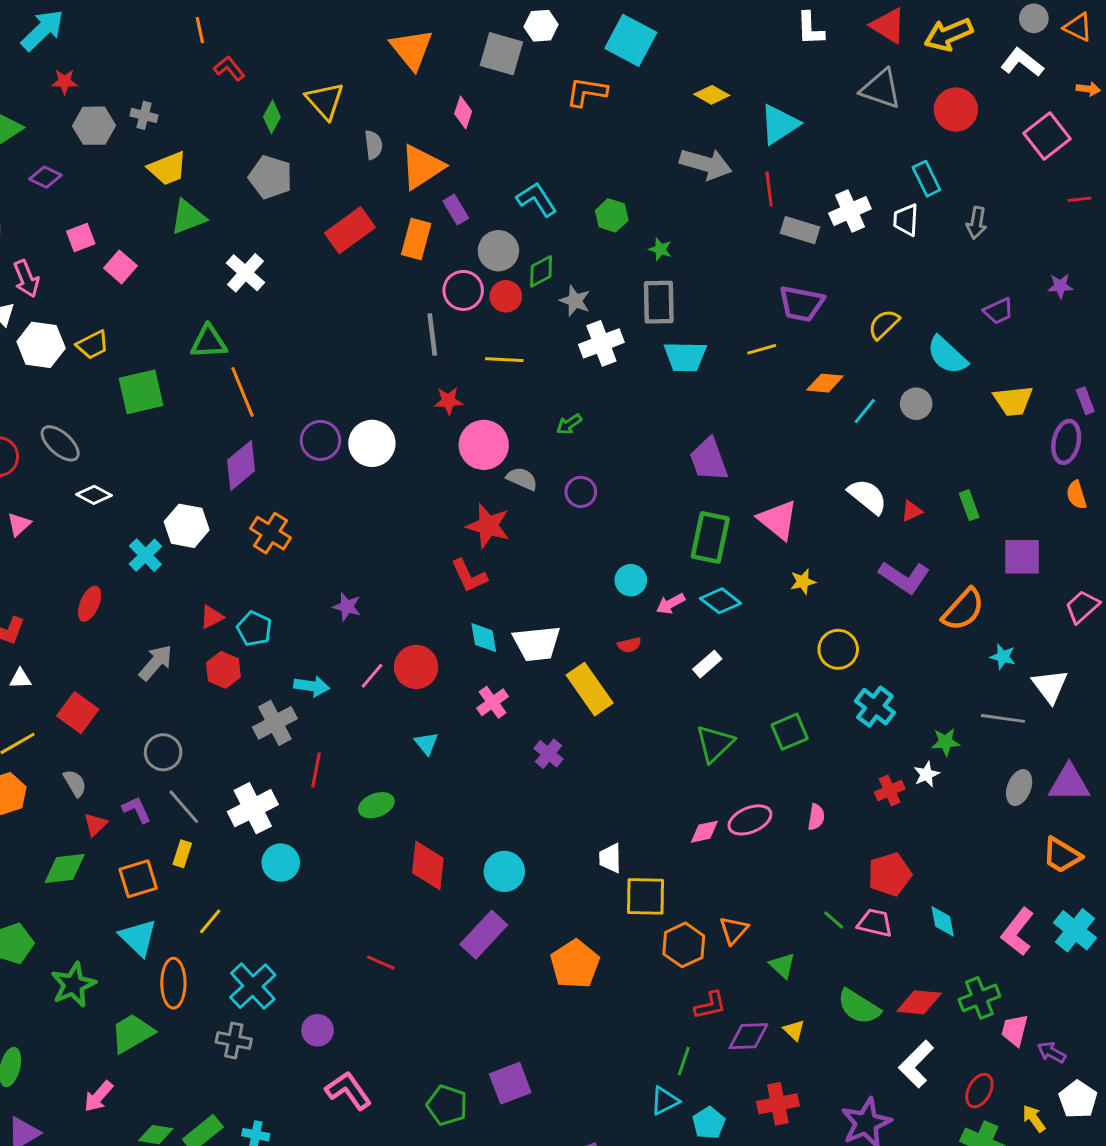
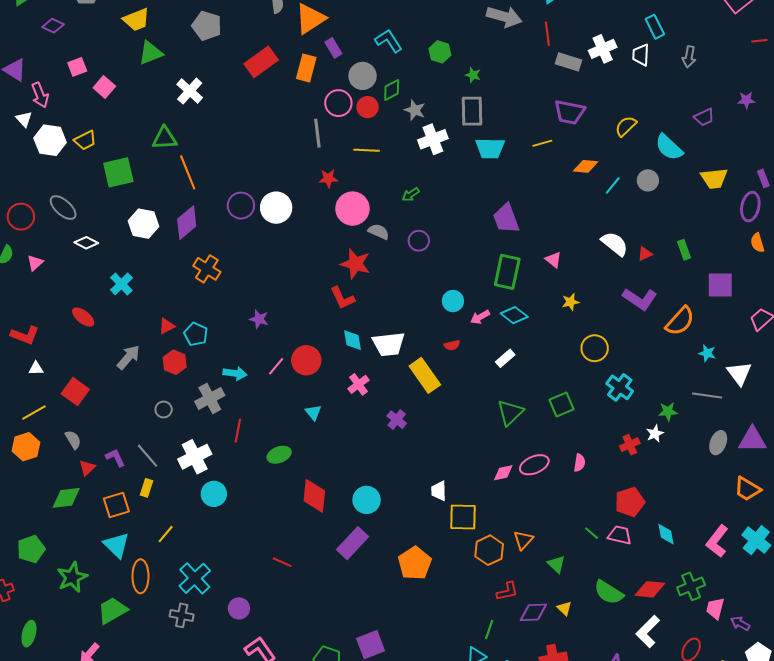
pink triangle: (778, 520) -> (553, 260), size x0.6
white hexagon: (187, 526) -> (143, 224), moved
red ellipse: (90, 604) -> (83, 317), turned -75
gray circle: (163, 752) -> (164, 409), moved, size x0.7

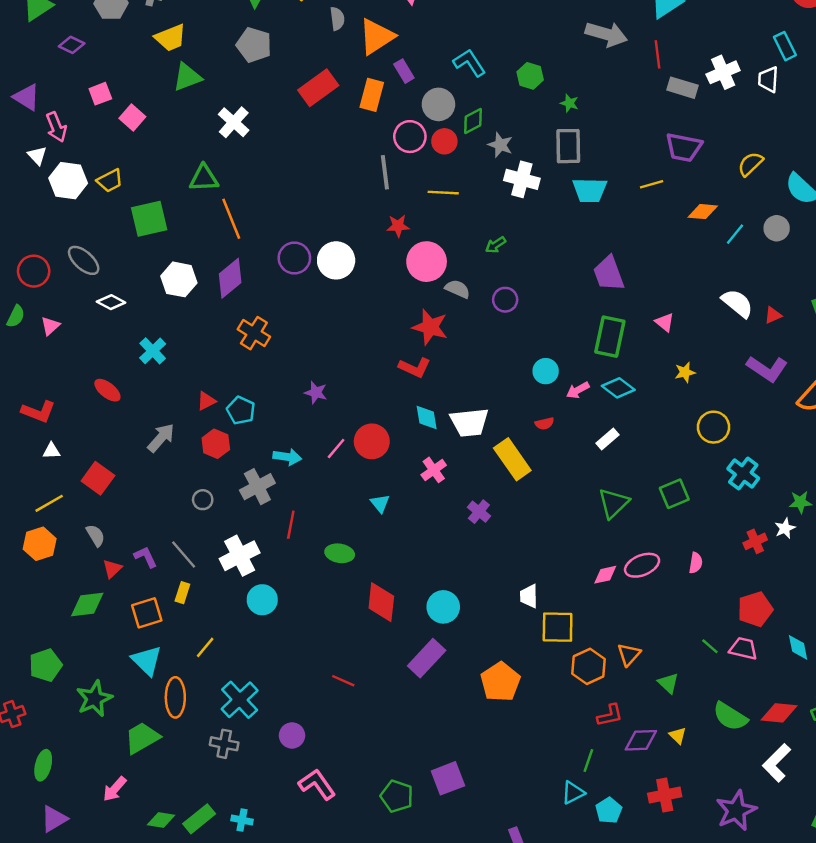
white cross: (433, 139) -> (522, 179), turned 36
red L-shape: (342, 298) -> (415, 368), turned -40
green ellipse: (279, 455) -> (340, 553), turned 30

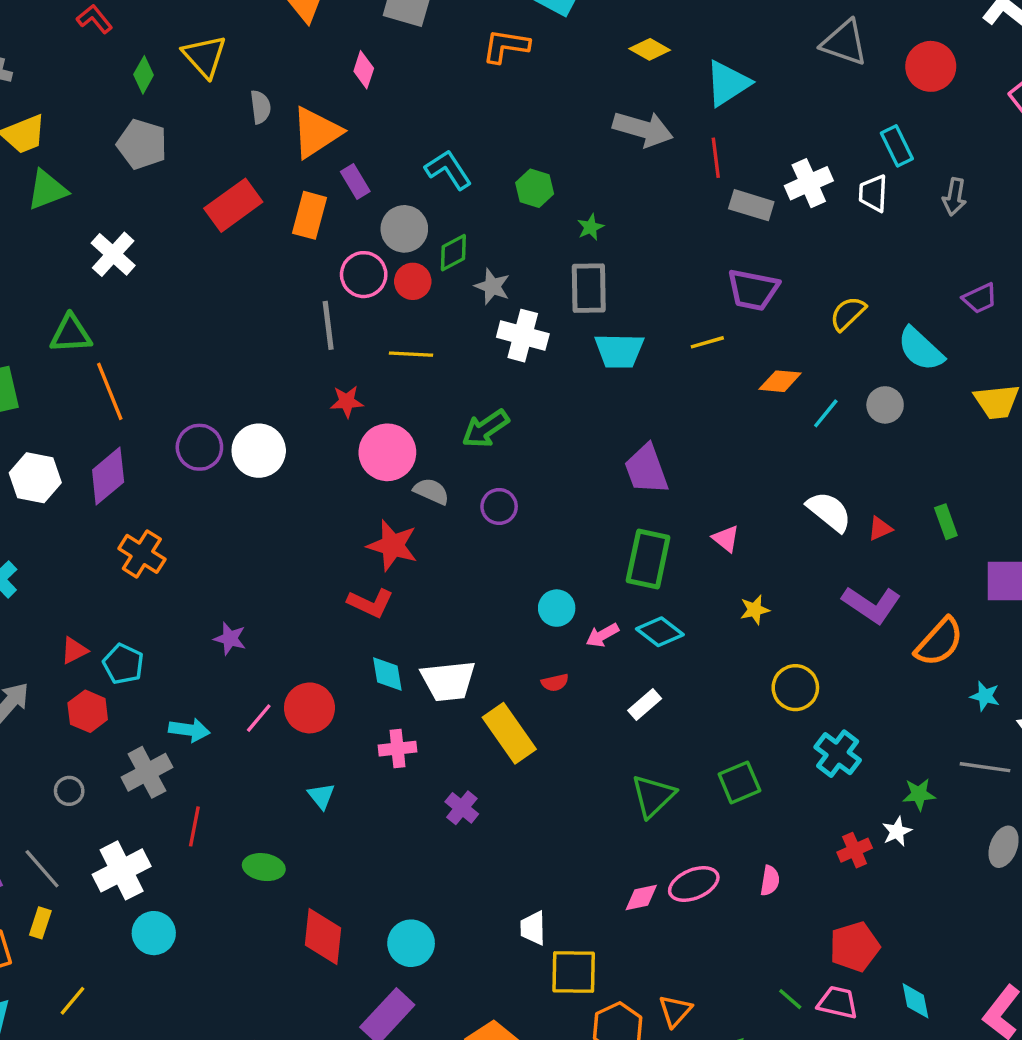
green star: (569, 103) -> (590, 227), turned 30
green arrow: (496, 245) -> (486, 429), size x1.6
pink cross: (434, 470) -> (398, 749), turned 30

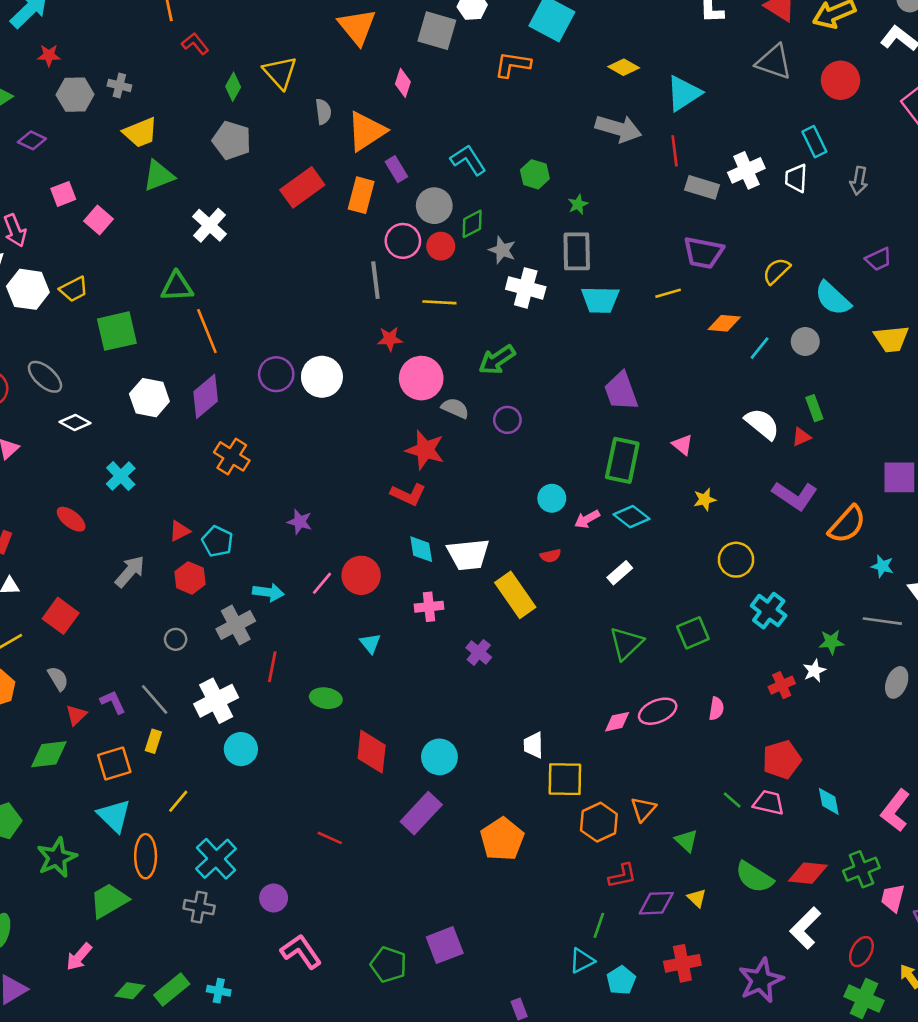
green rectangle: (946, 522) -> (814, 408), moved

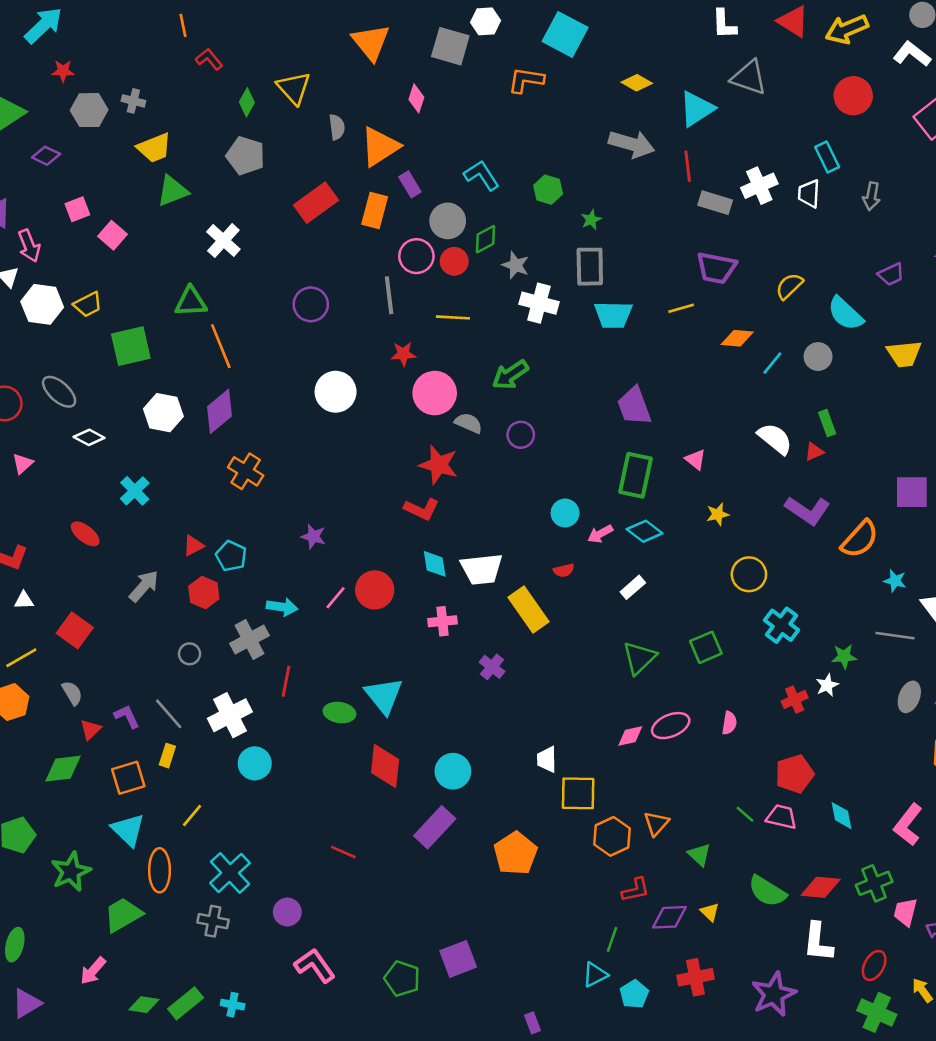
gray triangle: (774, 62) -> (749, 77), moved
purple circle: (276, 374) -> (311, 304), moved
cyan triangle: (370, 643) -> (384, 696), moved, size x1.8
white L-shape: (805, 928) -> (818, 942), turned -39

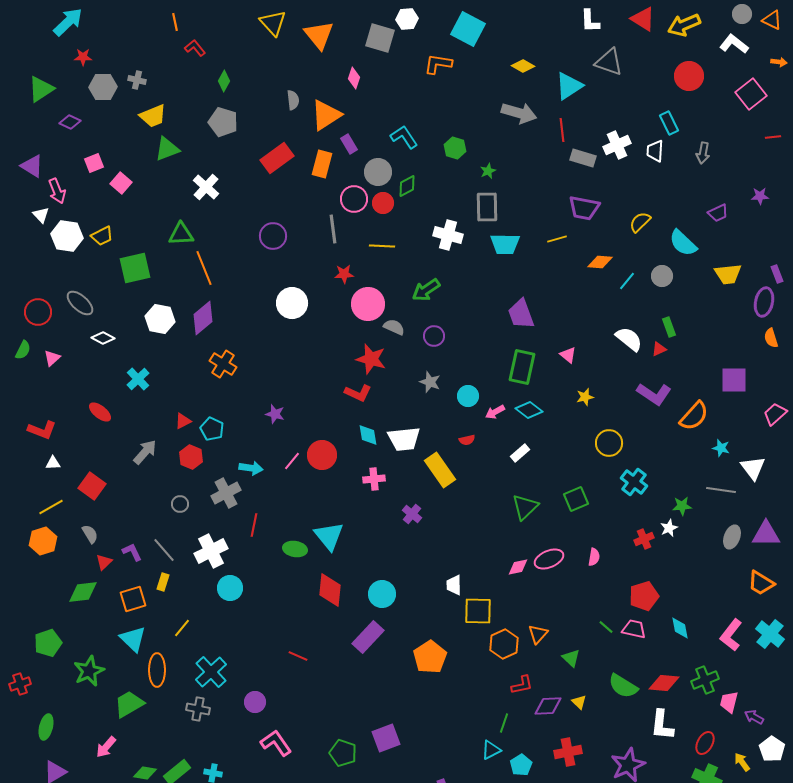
yellow triangle: (294, 88) -> (273, 23), moved
gray star: (516, 265) -> (430, 382), moved

